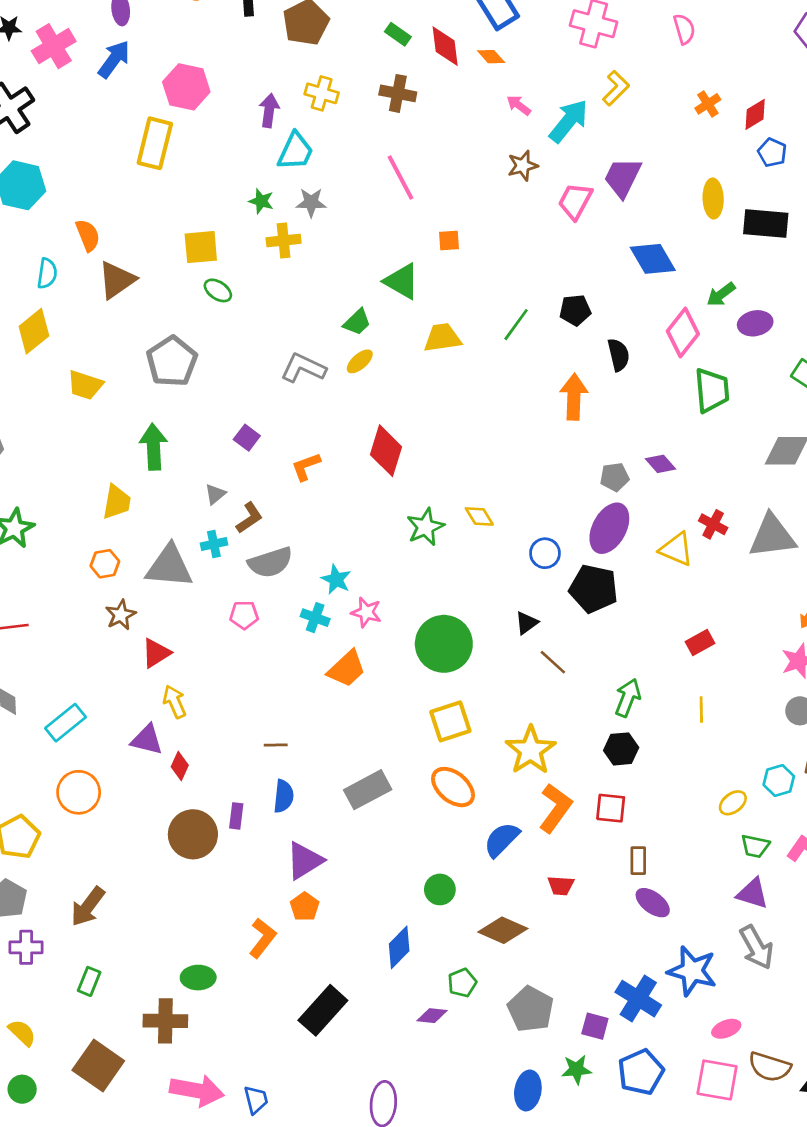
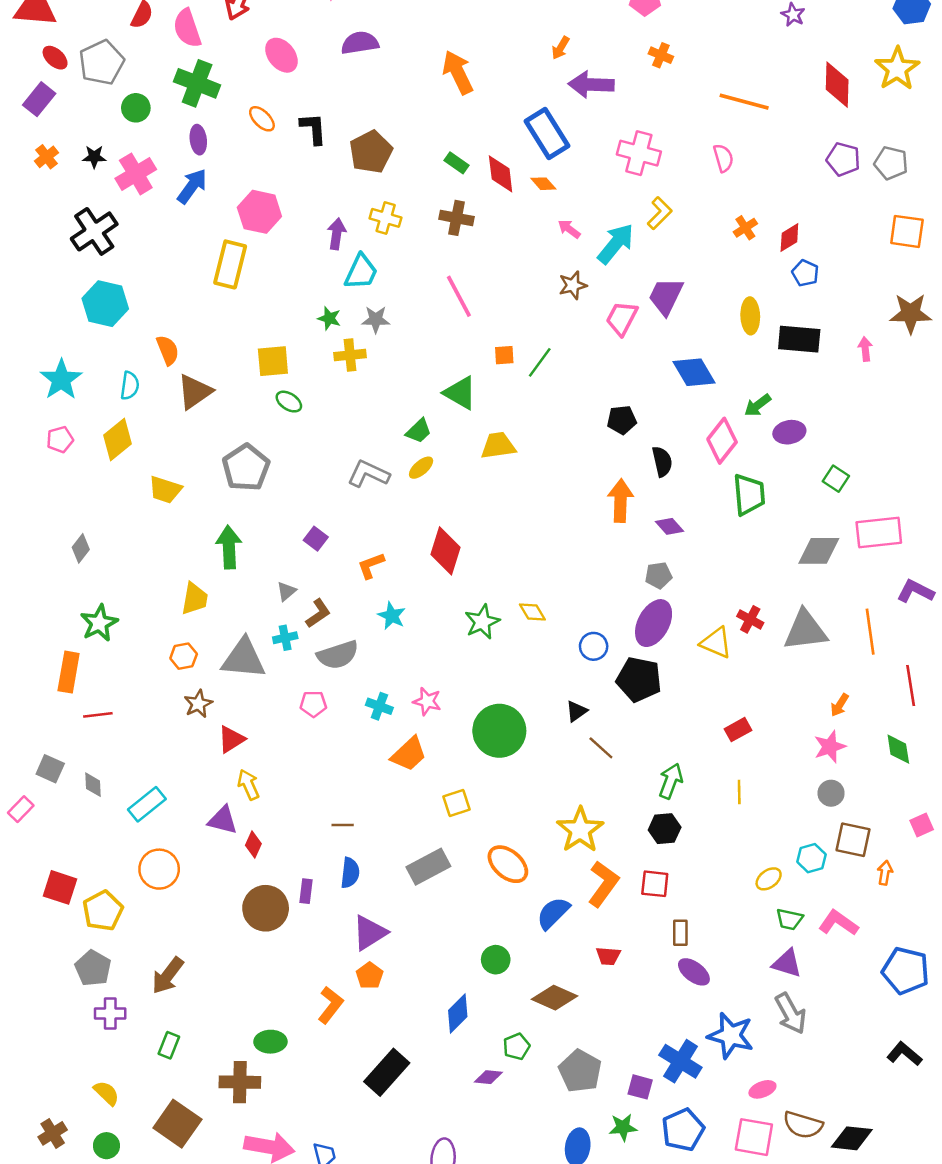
green line: (516, 325) -> (540, 362), moved
purple diamond: (661, 464) -> (669, 526), moved
cyan star: (336, 579) -> (392, 616), moved
yellow square: (450, 721) -> (457, 803), moved, size x0.7

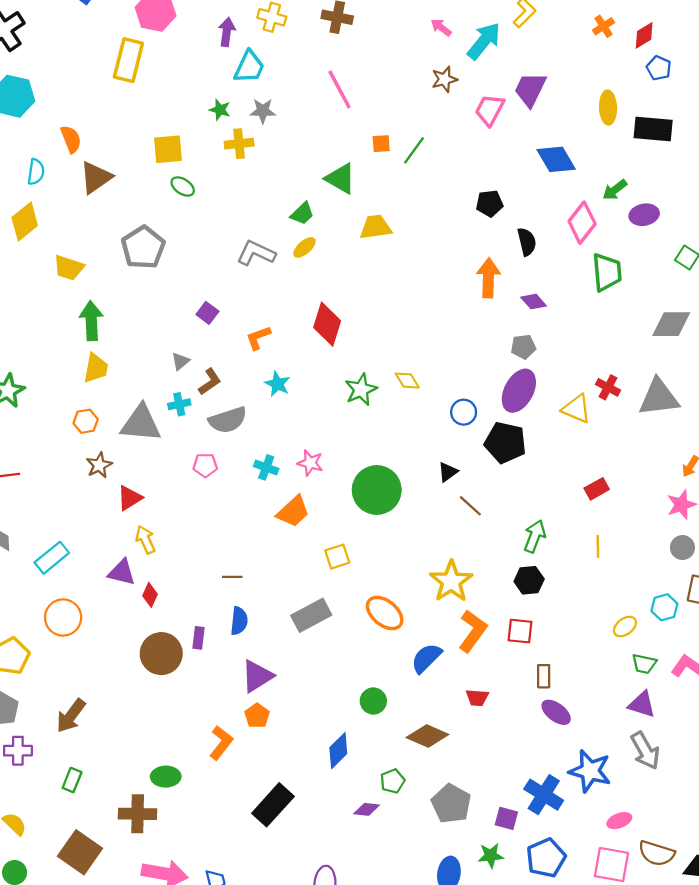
green arrow: (229, 547) -> (91, 321), moved

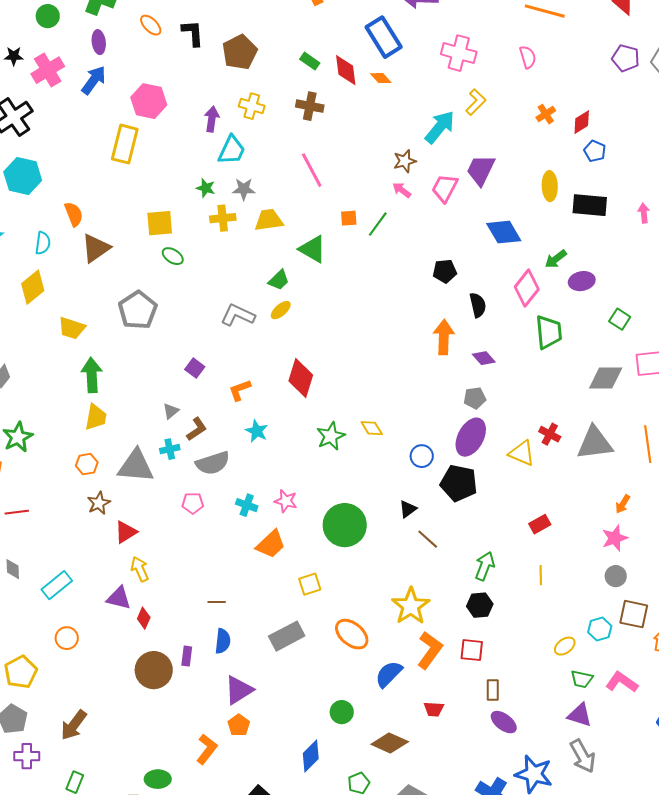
pink arrow: (441, 27) -> (402, 190), moved
yellow trapezoid: (376, 227) -> (269, 220), moved
orange circle: (63, 617) -> (67, 638), size x0.7

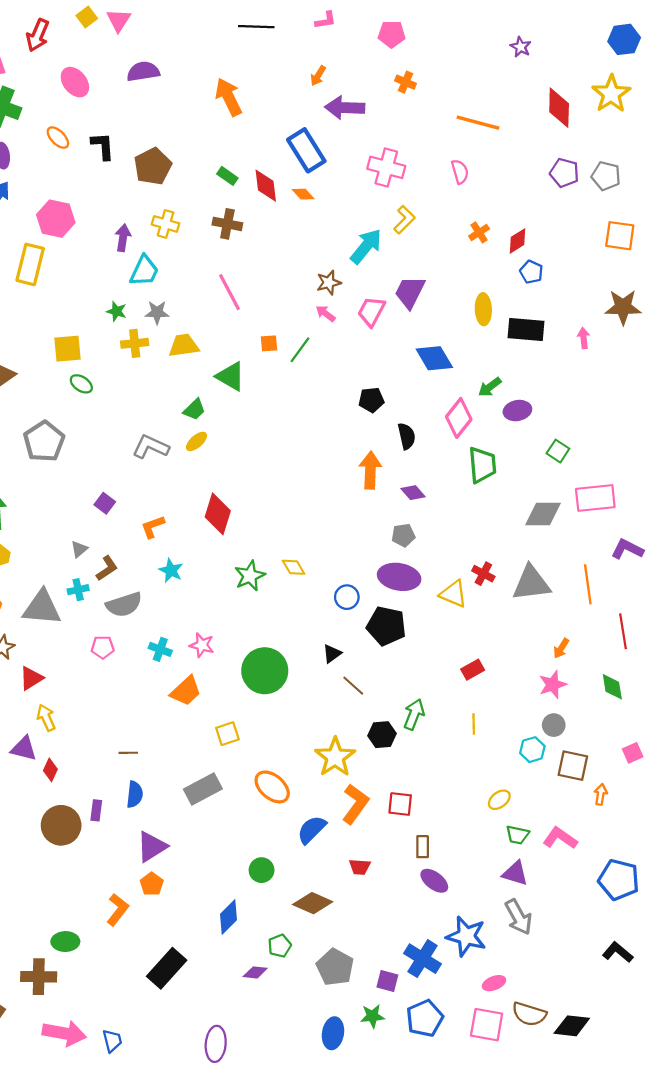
purple ellipse: (471, 437) -> (399, 577), turned 72
black hexagon: (480, 605) -> (382, 735), moved
cyan hexagon: (600, 629) -> (532, 750), moved

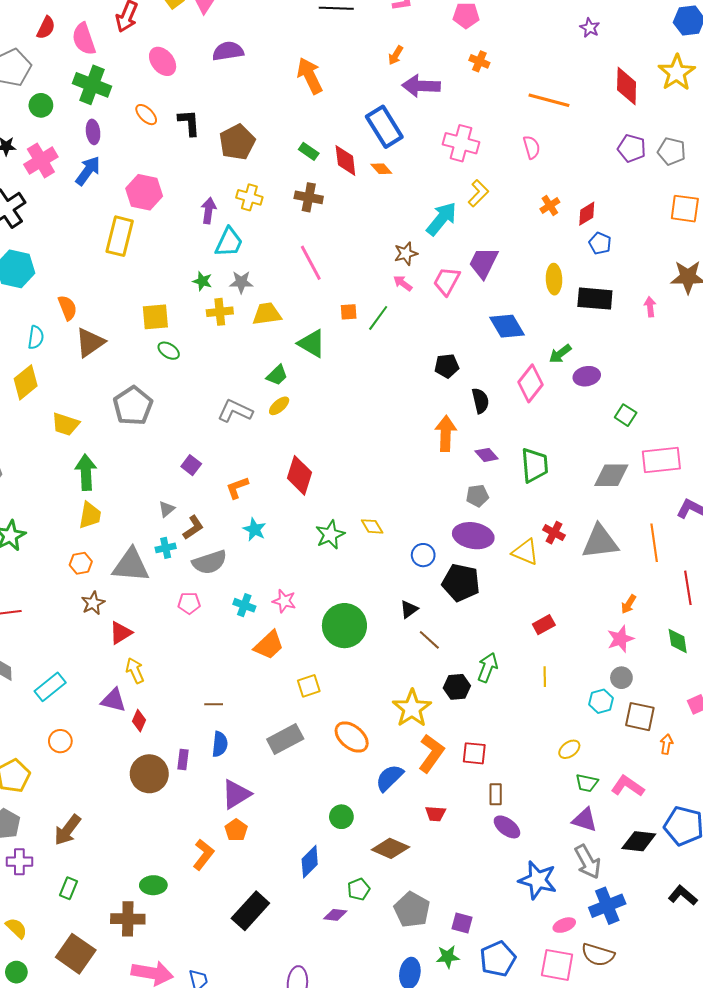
green trapezoid: (482, 465) -> (535, 465), moved
blue cross: (423, 959) -> (607, 906), moved, turned 36
black diamond: (572, 1026) -> (639, 841), moved

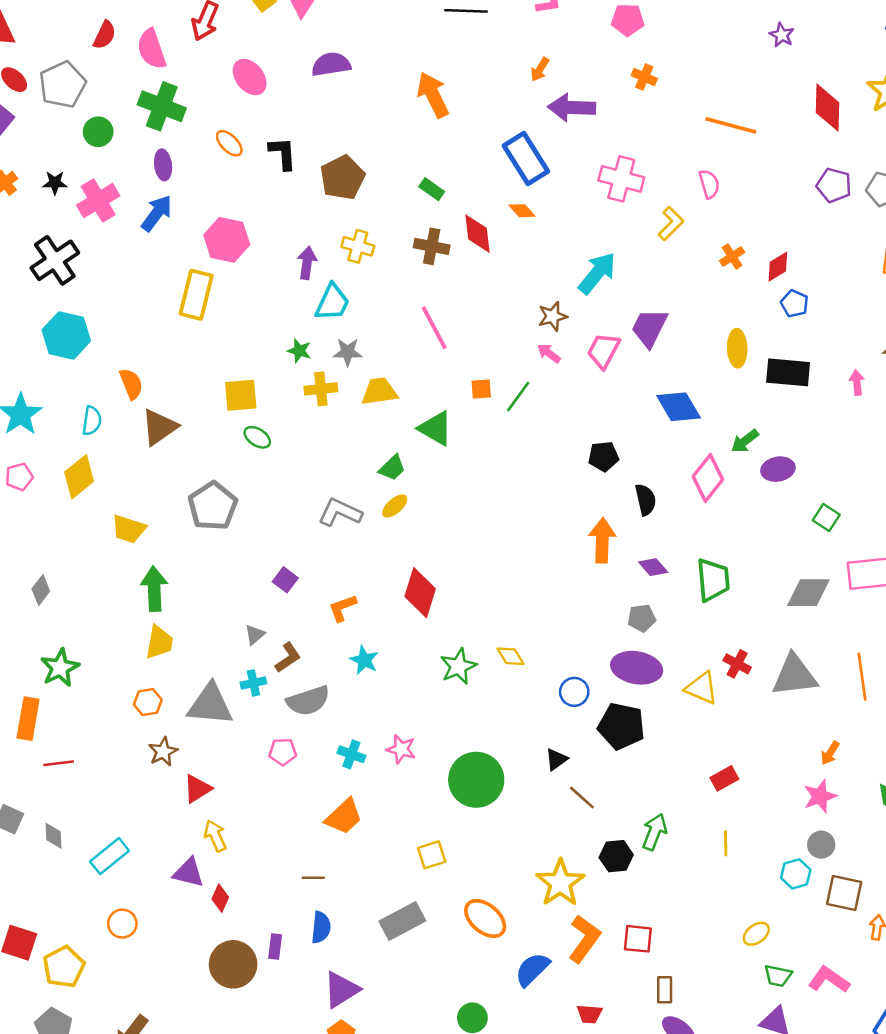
red diamond: (345, 161) -> (477, 234), moved
yellow L-shape: (478, 193) -> (671, 223), moved
orange trapezoid: (269, 645) -> (344, 817), moved

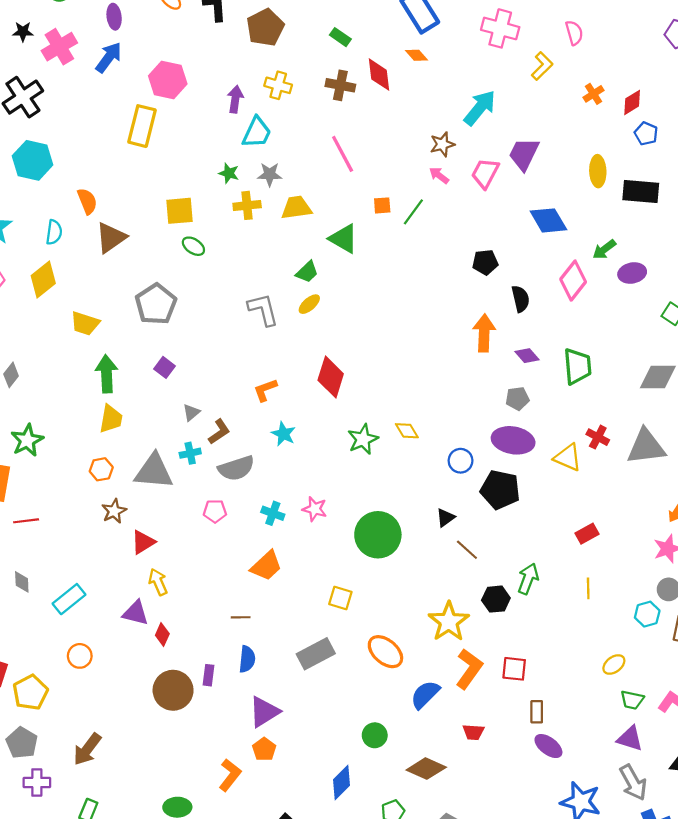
gray L-shape: (340, 512) -> (263, 309), turned 51
purple square: (285, 580) -> (164, 367), moved
yellow square: (432, 855) -> (340, 598), turned 35

